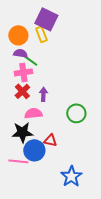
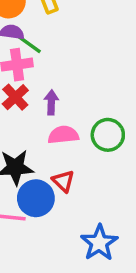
pink semicircle: (33, 113) -> (63, 135), moved
red triangle: (50, 140) -> (63, 181), turned 32

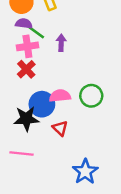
purple arrow: (51, 102) -> (61, 43), moved
blue circle: (36, 198) -> (42, 104), moved

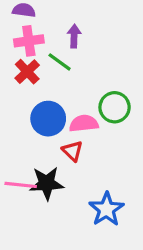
green line: (36, 32) -> (60, 62), moved
pink semicircle: (60, 96) -> (84, 123), moved
black star: (26, 119) -> (47, 183), moved

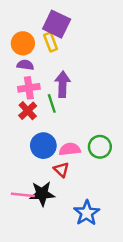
purple arrow: (74, 36) -> (63, 84), size x1.5
green line: (60, 62) -> (52, 103), turned 36
green circle: (115, 107) -> (100, 147), moved

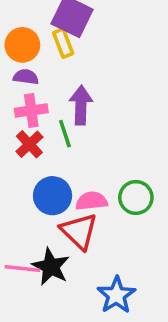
red triangle: (61, 170) -> (79, 231), size x1.6
black star: (42, 194) -> (51, 267), turned 30

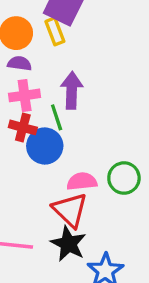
red cross: (29, 144) -> (23, 127), turned -32
blue circle: (53, 196) -> (45, 146), moved
black star: (51, 267) -> (68, 244), moved

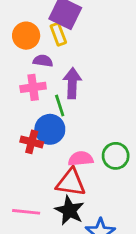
purple semicircle: (19, 63) -> (43, 61), moved
red cross: (23, 127) -> (32, 142), moved
red triangle: (70, 210) -> (71, 182), turned -36

